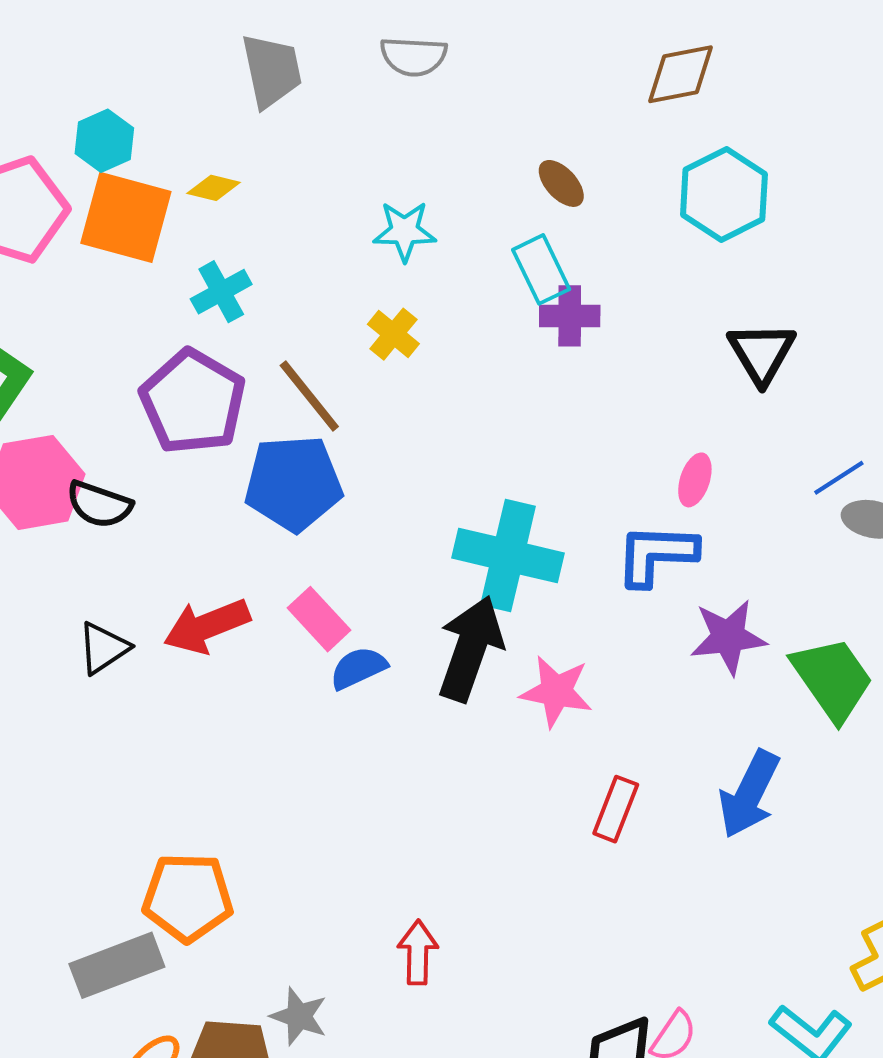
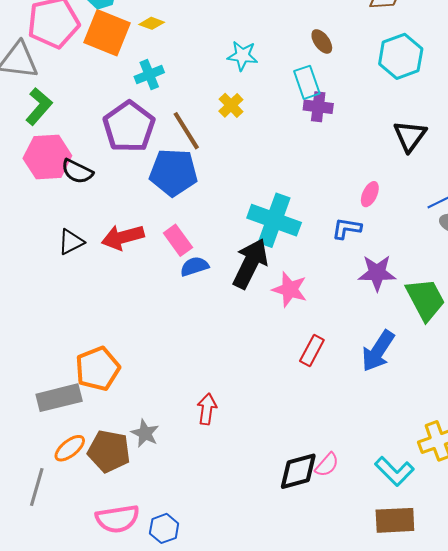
blue L-shape: (656, 555) -> (347, 228), size x0.7
orange pentagon: (188, 897) -> (98, 369), turned -30

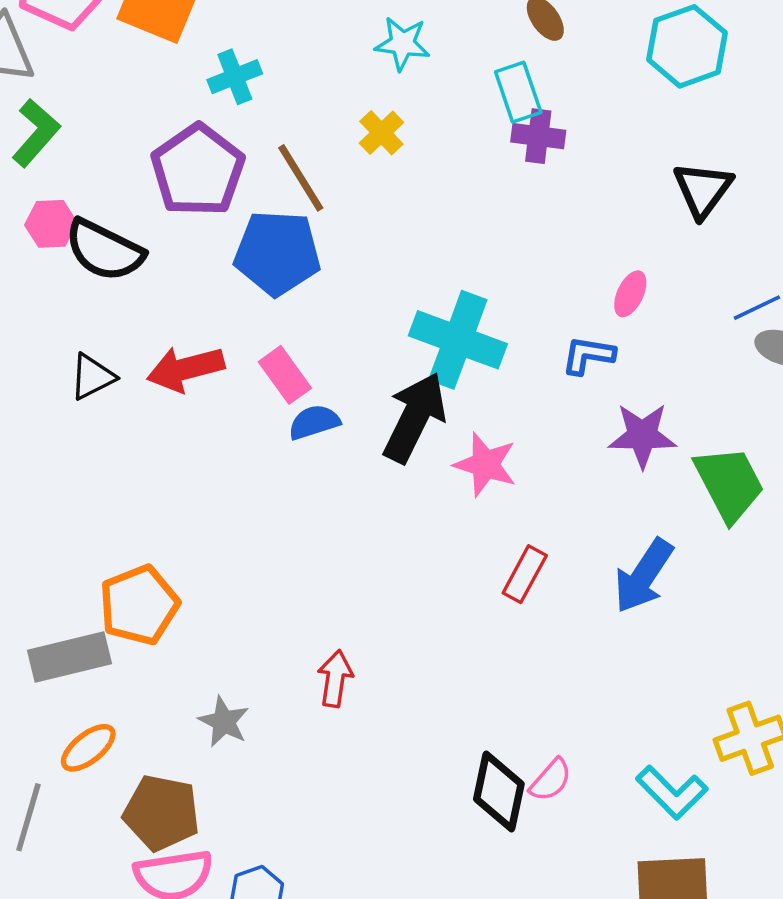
pink hexagon: (47, 157) -> (51, 224), size x0.6
black semicircle: (77, 171) -> (104, 250), size x1.4
brown pentagon: (109, 451) -> (161, 813), moved
black diamond: (298, 471) -> (499, 791), turned -63

